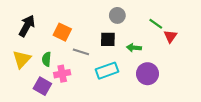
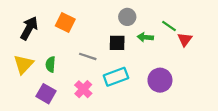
orange square: (62, 32) -> (65, 23), moved
green arrow: (134, 48) -> (145, 37), moved
pink cross: (62, 74) -> (83, 89), moved, turned -35

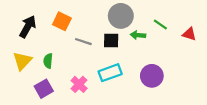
gray circle: (127, 17) -> (121, 16), size x1.5
red triangle: (185, 39) -> (189, 34), moved, turned -48
gray line: (88, 56) -> (83, 42), moved
purple square: (46, 94) -> (44, 89), turned 30

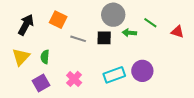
cyan rectangle: (110, 73) -> (114, 75), moved

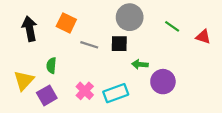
black arrow: (26, 25) -> (30, 29), turned -40
green arrow: (129, 33) -> (140, 64), moved
yellow triangle: (21, 57) -> (24, 80), moved
cyan rectangle: (114, 75) -> (116, 93), moved

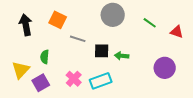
black square: (119, 44) -> (102, 51), moved
purple circle: (163, 82) -> (165, 68), moved

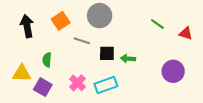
gray circle: (113, 15) -> (100, 16), moved
orange square: (58, 20) -> (61, 21), turned 30
yellow triangle: (21, 70) -> (22, 73), turned 48
purple square: (41, 83) -> (43, 87), turned -30

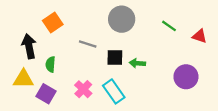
gray circle: (100, 16) -> (122, 19), moved
orange square: (61, 21) -> (53, 23), moved
black arrow: (27, 26) -> (29, 46), moved
cyan rectangle: (106, 85) -> (114, 91), turned 75

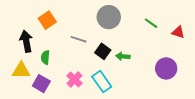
black square: (115, 58) -> (103, 51), turned 35

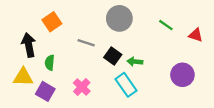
cyan rectangle: (102, 82) -> (126, 85), moved

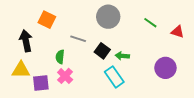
orange square: (52, 22) -> (47, 20), turned -30
green semicircle: (50, 63) -> (60, 57), moved
pink cross: (82, 87) -> (65, 76), moved
purple square: (45, 91) -> (41, 83), turned -36

